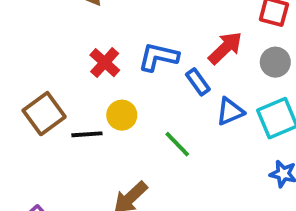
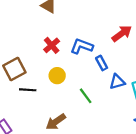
red arrow: (225, 48) -> (122, 34), moved
black line: (87, 134) -> (28, 90), moved

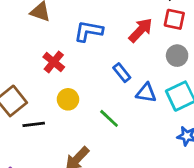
blue L-shape: (82, 46) -> (89, 31), moved
blue triangle: (117, 82) -> (146, 93), turned 35

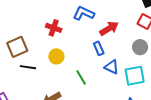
red arrow: (141, 30) -> (109, 28), moved
red cross: (54, 62) -> (54, 28), turned -35

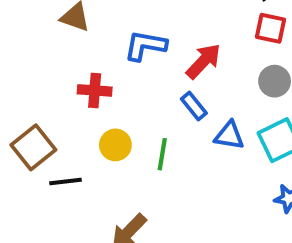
green line: (81, 77) -> (162, 154), moved, turned 56

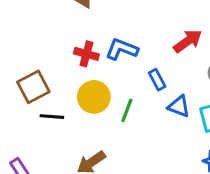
blue L-shape: (145, 46) -> (122, 49), moved
red arrow: (203, 61) -> (188, 41), moved
yellow circle: (115, 145) -> (94, 97), size x1.4

